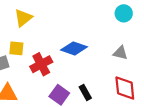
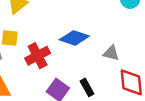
gray triangle: (120, 53) -> (111, 53), moved

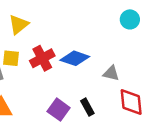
red cross: (38, 56) -> (42, 58), moved

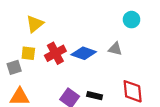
gray triangle: (111, 73) -> (115, 49), moved
black rectangle: (87, 107) -> (95, 96), turned -48

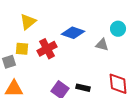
cyan circle: (132, 20) -> (118, 29), moved
blue diamond: (84, 53) -> (73, 33), moved

